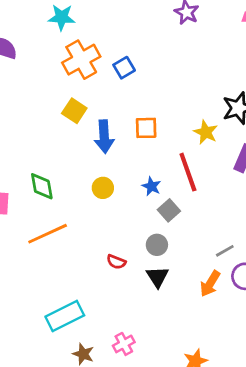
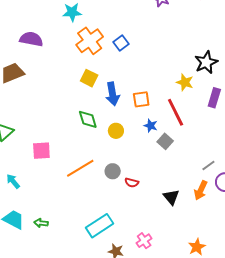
orange square: (146, 128) -> (141, 99), moved
green diamond: (42, 186) -> (88, 119), moved
gray circle: (157, 245) -> (113, 171), moved
black triangle: (157, 277) -> (171, 197), moved

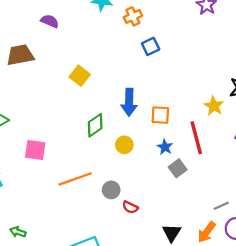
purple semicircle: (31, 39) -> (50, 21), size x0.7
orange cross: (90, 41) -> (133, 16), moved, size x0.6
yellow square: (89, 78) -> (80, 76), moved
green diamond: (88, 119) -> (95, 125), turned 60

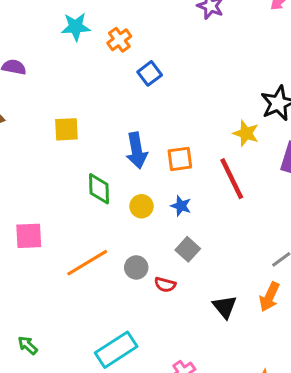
yellow square: (80, 76) -> (66, 129), turned -30
green diamond: (95, 125) -> (99, 189), turned -45
blue star: (165, 147) -> (181, 206), moved
gray square: (178, 168) -> (188, 249), moved
green arrow: (18, 232) -> (28, 345), turned 35

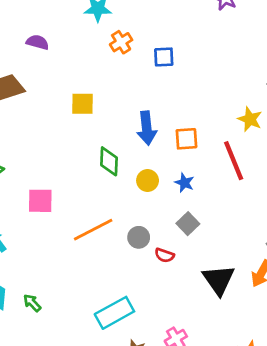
orange cross: (119, 40) -> (121, 42), moved
blue square: (150, 73) -> (164, 57), turned 30
black triangle: (225, 307) -> (219, 280), size x1.4

